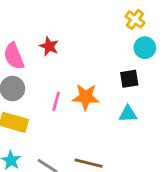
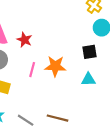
red star: (49, 46) -> (24, 40), moved

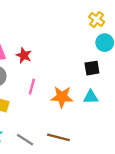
orange star: (55, 66) -> (62, 97), moved

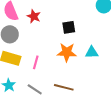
black square: (92, 68) -> (69, 27), moved
pink line: (32, 87) -> (36, 62), moved

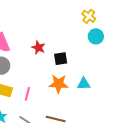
red star: (34, 16) -> (38, 48), moved

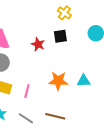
yellow cross: (89, 16) -> (64, 13), moved
black square: (61, 59) -> (60, 36), moved

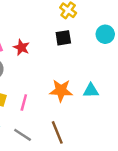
red star: (38, 44) -> (21, 47), moved
brown line: (55, 116) -> (57, 132), turned 54

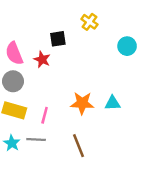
black square: (63, 38) -> (58, 39), moved
gray line: (23, 135) -> (36, 140), moved, turned -30

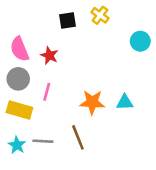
black square: (58, 39) -> (68, 20), moved
pink line: (45, 115) -> (47, 92), moved
brown line: (79, 146) -> (78, 137), moved

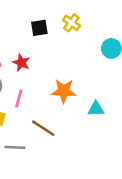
orange star: (92, 102) -> (64, 91), moved
brown line: (78, 137) -> (43, 128), moved, turned -35

